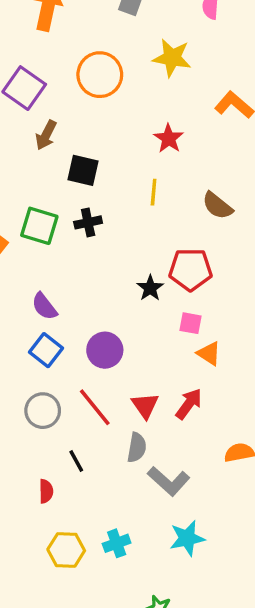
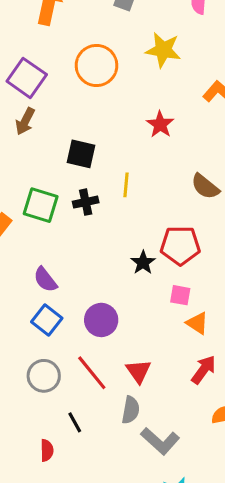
brown arrow: (46, 135) -> (25, 121), moved
yellow line: (154, 192) -> (126, 185), moved
red arrow: (189, 404) -> (204, 370), moved

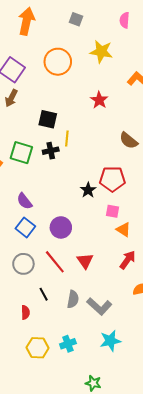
yellow line: (126, 185) -> (67, 139), moved
gray semicircle: (131, 410) -> (73, 299), moved

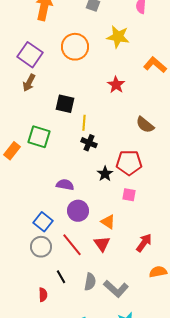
black cross: (51, 151) -> (89, 143), moved, turned 35
purple semicircle: (24, 201) -> (65, 185), moved, turned 138
blue square: (25, 227) -> (43, 222), moved
orange triangle: (124, 229) -> (108, 222), moved

